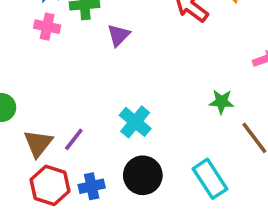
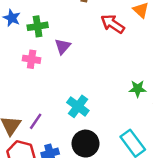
pink cross: (47, 27) -> (32, 59), moved

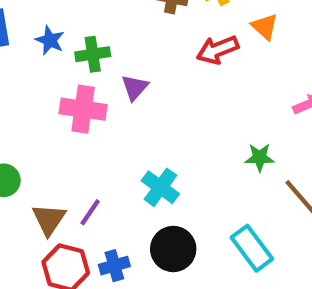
red arrow: (113, 24) -> (218, 50), turned -55
pink cross: (32, 59) -> (83, 109), size x1.5

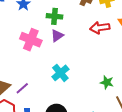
green cross: (93, 54) -> (55, 16), moved
cyan cross: (160, 187) -> (60, 73), moved

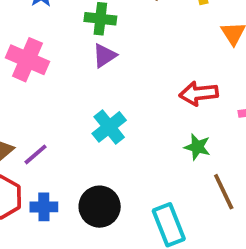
red arrow: (100, 28) -> (199, 93), moved
pink cross: (31, 40) -> (27, 60), moved

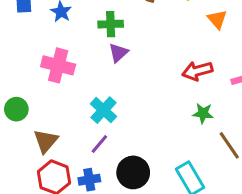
cyan cross: (109, 127) -> (103, 110), moved
purple line: (36, 154) -> (99, 144), moved

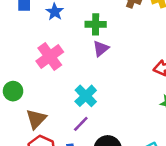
pink cross: (58, 65) -> (50, 56), turned 36

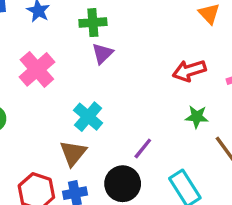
brown triangle: (36, 119) -> (73, 153), moved
purple line: (81, 124) -> (143, 148), moved

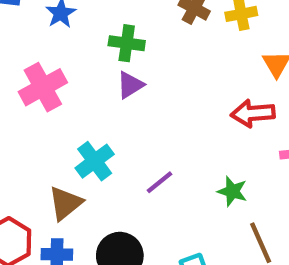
red arrow: (189, 71) -> (253, 113), moved
purple line: (143, 148) -> (159, 182), moved

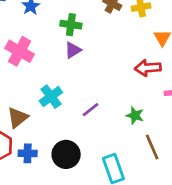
pink cross: (43, 87) -> (20, 51), turned -32
brown triangle: (65, 203) -> (18, 118), moved

